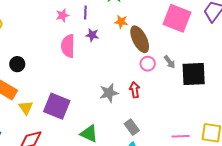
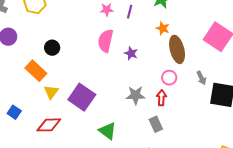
purple star: (92, 35) -> (131, 53), moved
pink circle: (148, 64) -> (169, 78), moved
gray rectangle: (132, 127) -> (156, 124), moved

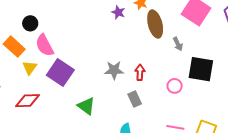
pink semicircle: (106, 41) -> (45, 45), moved, turned -40
purple star: (131, 53) -> (118, 12), moved
pink circle: (169, 78) -> (175, 86), moved
gray arrow: (201, 78) -> (178, 44), moved

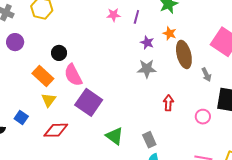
yellow triangle: (30, 68) -> (49, 100), moved
gray star: (114, 70) -> (147, 69), moved
gray rectangle: (135, 99) -> (149, 140), moved

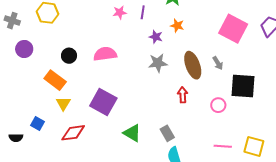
brown ellipse: (184, 54) -> (193, 65), moved
pink semicircle: (73, 75) -> (105, 54), moved, turned 115

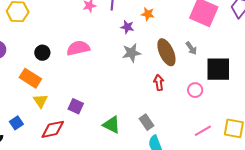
purple square: (103, 102) -> (76, 106), moved, size x0.6
blue square: (37, 124) -> (16, 123), turned 32
pink line: (223, 146) -> (203, 131), turned -30

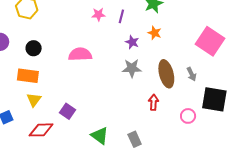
black circle: (42, 53) -> (34, 48), moved
orange rectangle: (30, 78) -> (28, 76), turned -35

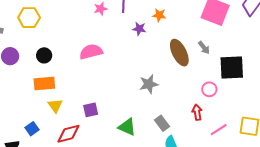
gray star: (132, 68) -> (149, 84), moved
red arrow: (153, 102) -> (197, 112), moved
purple square: (68, 111) -> (91, 110), turned -35

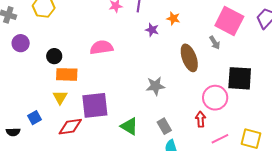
gray arrow: (204, 48) -> (215, 43), moved
black circle: (44, 55) -> (54, 56), moved
orange rectangle: (44, 84) -> (67, 74), moved
pink circle: (209, 89) -> (215, 98), size x1.6
purple square: (91, 110) -> (95, 105), size x1.8

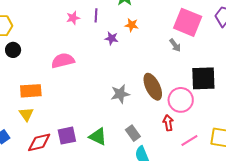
black circle: (54, 56) -> (13, 50), moved
brown ellipse: (189, 58) -> (153, 87), moved
purple square: (95, 105) -> (67, 136), moved, size x0.7

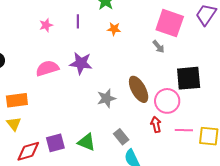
pink star: (73, 18) -> (46, 25), moved
purple star: (111, 38) -> (81, 63), moved, size x1.6
pink line: (189, 140) -> (184, 130), moved, turned 36

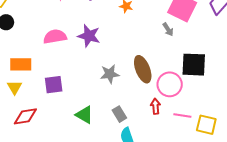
purple square: (55, 143) -> (54, 85), moved

